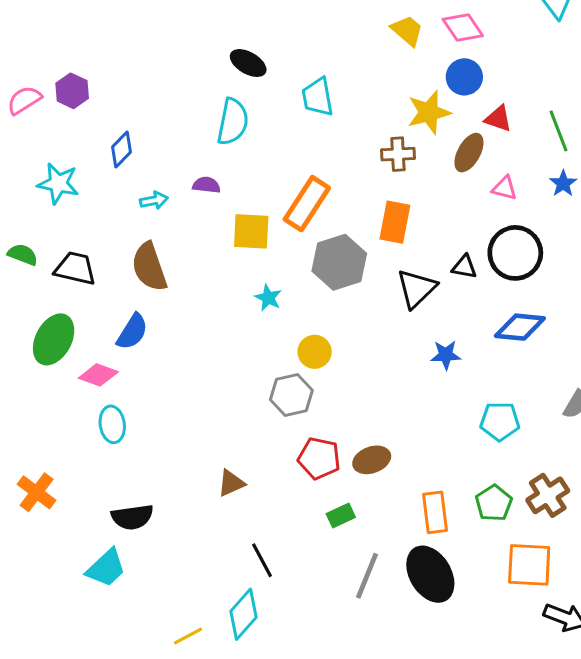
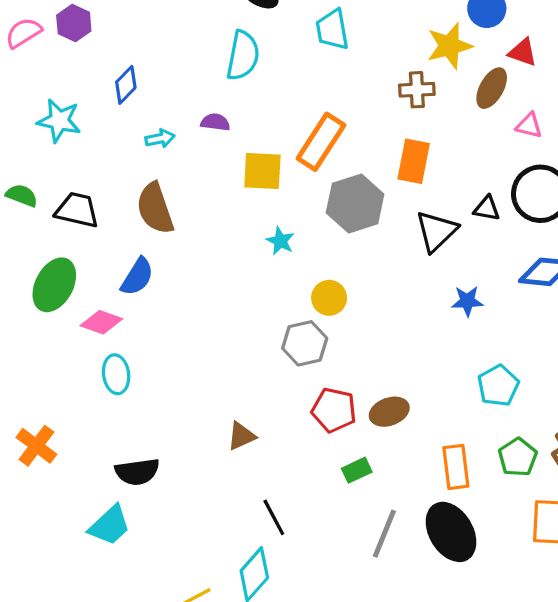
cyan pentagon: (500, 421) -> (498, 386), moved, turned -30

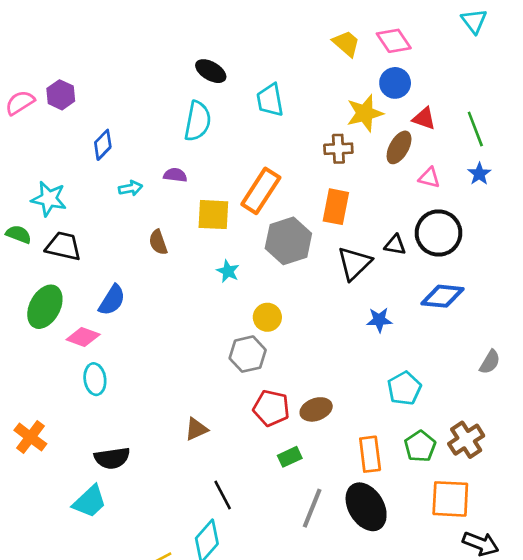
cyan star: (59, 121) -> (49, 199), moved
brown semicircle: (155, 208) -> (158, 242), moved, size x0.6

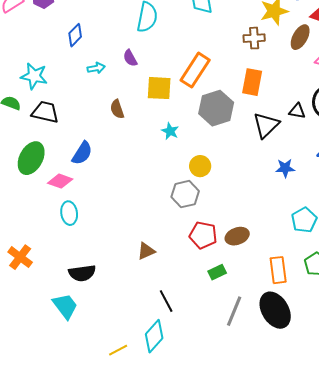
purple semicircle: (175, 175) -> (130, 58), turned -126
cyan trapezoid: (90, 502) -> (65, 306), turned -84

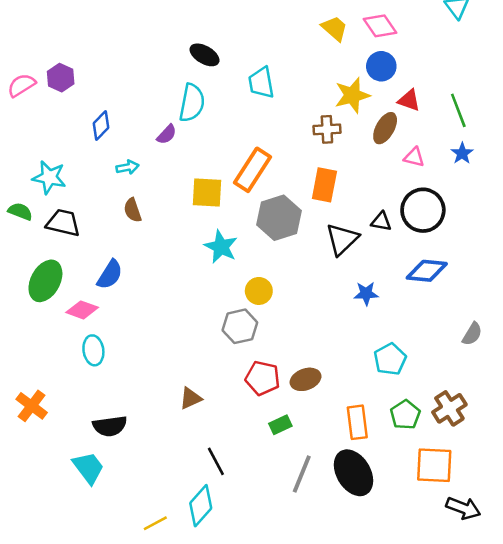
purple semicircle: (130, 58) -> (167, 134), moved, turned -108
brown semicircle: (117, 109) -> (133, 210), moved
cyan star: (170, 131) -> (221, 247), size x1.5

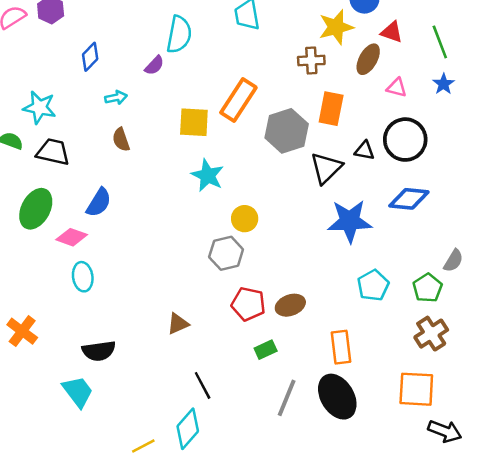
orange rectangle: (324, 185) -> (331, 109), moved
gray hexagon: (279, 218) -> (287, 131), moved
blue star: (366, 294) -> (350, 221), size x1.8
green pentagon: (405, 415) -> (427, 288), moved

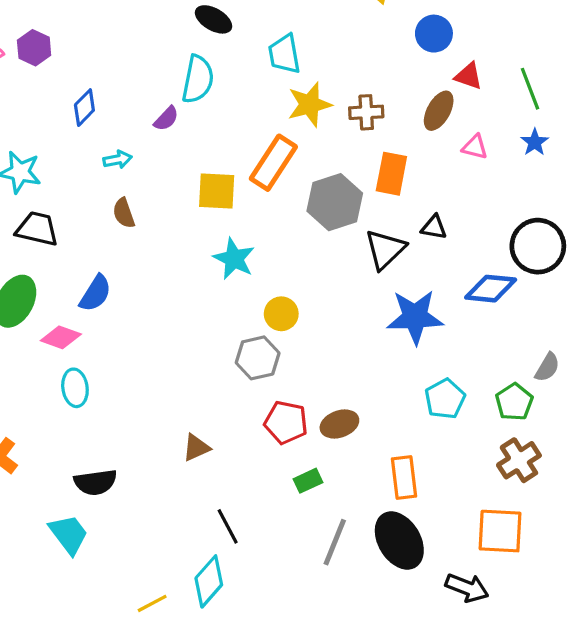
yellow star: (336, 27) -> (310, 104), moved
black circle: (405, 140) -> (538, 246), moved
black arrow: (445, 431) -> (467, 588), moved

